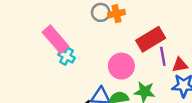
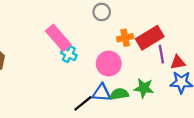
orange cross: (117, 14) -> (125, 38), moved
pink circle: (121, 66) -> (109, 64), moved

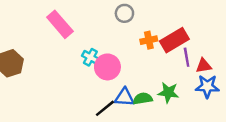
pink rectangle: (58, 38) -> (60, 24), moved
pink circle: (109, 64) -> (107, 67), moved

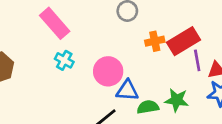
cyan cross: (90, 57) -> (64, 60), moved
blue triangle: (124, 97) -> (127, 91), moved

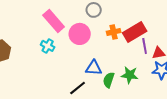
pink rectangle: (55, 23) -> (54, 21), moved
pink circle: (108, 71) -> (80, 34), moved
green semicircle: (148, 107) -> (109, 80), turned -63

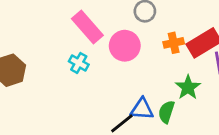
blue triangle: (94, 68) -> (142, 109), moved
green star: (130, 75) -> (188, 87), moved, turned 30

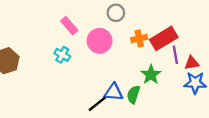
pink rectangle: (87, 27) -> (69, 26), size x0.7

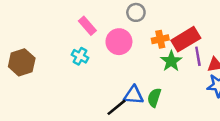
green star: (151, 75) -> (171, 61), moved

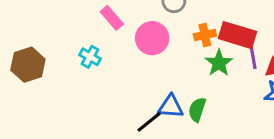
red rectangle: (186, 39) -> (237, 35), turned 48
cyan cross: (80, 56) -> (90, 57), moved

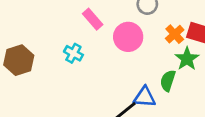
orange cross: (205, 35) -> (175, 34), turned -30
green semicircle: (197, 110) -> (168, 81), moved

